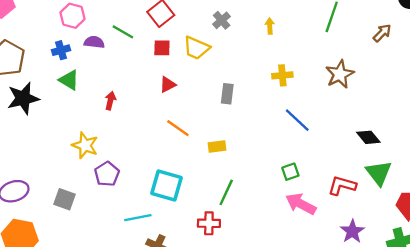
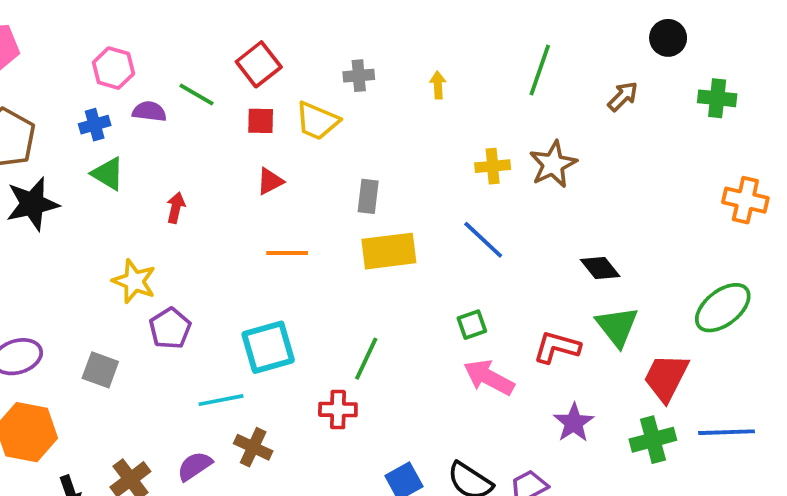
gray cross: (222, 20) -> (359, 76), turned 36
yellow cross: (282, 75) -> (493, 166), moved
orange line: (178, 128) -> (287, 253), turned -35
yellow rectangle: (217, 146) -> (389, 251), moved, size x1.8
cyan square: (167, 185) -> (268, 347), turned -32

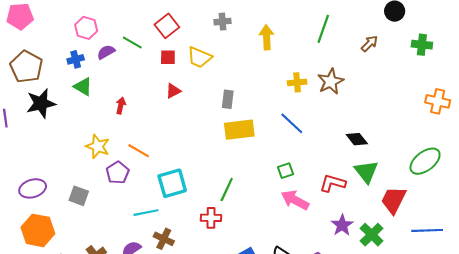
gray cross: (359, 76) -> (223, 22), moved
yellow arrow: (438, 85) -> (267, 37), size x1.6
purple semicircle: (149, 111) -> (106, 52), turned -36
orange line: (287, 253) -> (139, 151), moved, turned 30
green cross: (653, 440) -> (372, 235), moved, turned -30

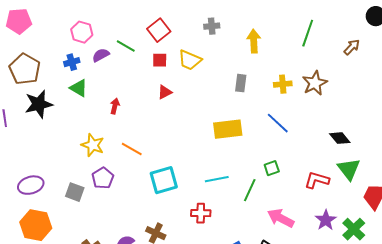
gray rectangle: (228, 99) -> (241, 83), moved
purple pentagon: (118, 173) -> (103, 178), moved
green line: (227, 189) -> (250, 190), moved
pink arrow: (295, 200) -> (281, 218), moved
cyan line: (146, 213) -> (217, 179), moved

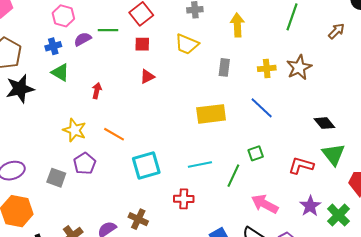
green line: (126, 46) -> (108, 30), turned -30
yellow trapezoid: (190, 60) -> (187, 44), moved

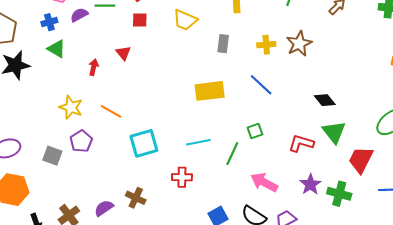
red triangle: (147, 77) -> (123, 53), moved, turned -42
green cross: (338, 215) -> (339, 194), turned -30

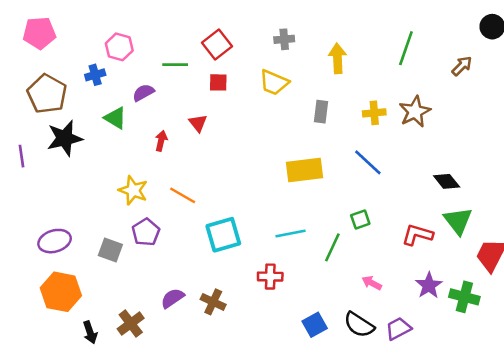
purple semicircle: (79, 15) -> (143, 93), moved
blue cross: (49, 22) -> (95, 75), moved
pink arrow: (264, 182) -> (372, 283), size x0.6
purple semicircle: (104, 208) -> (173, 298), moved

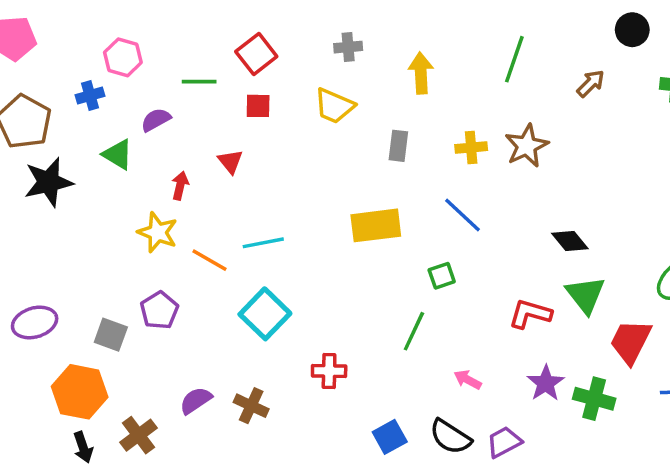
yellow star: (133, 190) -> (158, 232), moved
green square: (360, 219) -> (442, 276), moved
cyan line: (291, 233) -> (263, 243), moved
cyan square: (223, 235) -> (265, 314), turned -30
orange hexagon: (61, 292) -> (80, 392), moved

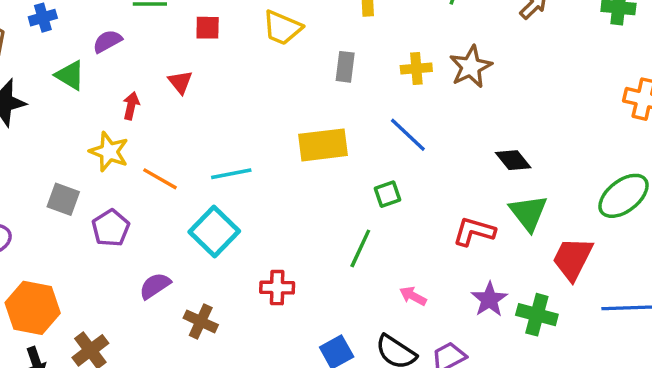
cyan line: (263, 243) -> (231, 174), moved
gray square: (111, 335) -> (63, 199), moved
purple semicircle: (196, 400) -> (155, 286), moved

